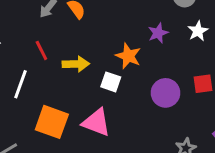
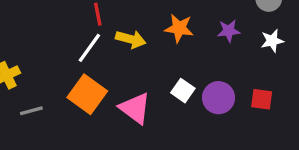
orange star: (128, 56) -> (179, 28), moved, turned -30
white square: (111, 82) -> (183, 91), moved
white line: (20, 84) -> (89, 48), moved

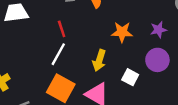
yellow arrow: (131, 39) -> (99, 60), moved, turned 100
purple circle: (218, 98) -> (157, 60), moved

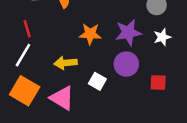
purple star: (158, 30) -> (128, 32), size x1.5
yellow arrow: (99, 60) -> (66, 63), turned 65

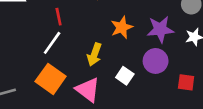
orange star: (90, 34) -> (122, 27), turned -30
yellow arrow: (66, 63) -> (94, 54), turned -70

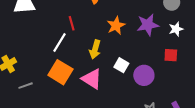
red line: (59, 17) -> (72, 23), moved
purple circle: (156, 61) -> (144, 75), moved
red square: (186, 82) -> (171, 55), moved

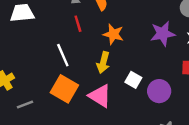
red line: (72, 23) -> (78, 24), moved
orange star: (116, 26) -> (113, 34), moved, turned -30
white line: (60, 43) -> (63, 55), turned -54

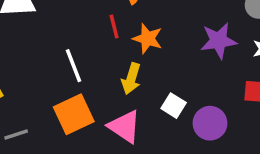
red line: (78, 24) -> (114, 26), moved
orange square: (64, 89) -> (74, 114), turned 32

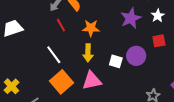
red line: (114, 26) -> (61, 25), moved
purple circle: (210, 123) -> (136, 56), moved
pink triangle: (125, 127) -> (92, 81), turned -30

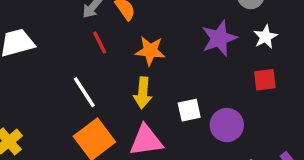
purple circle: (136, 56) -> (227, 125), moved
white square: (116, 61) -> (189, 110), turned -32

